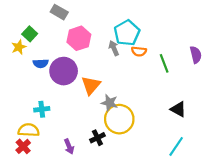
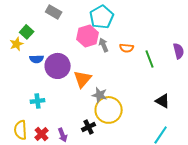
cyan pentagon: (127, 33) -> (102, 17), moved
pink hexagon: (79, 38) -> (88, 36), moved
yellow semicircle: (29, 130) -> (21, 130), moved, turned -96
red cross: (23, 146) -> (42, 134), moved

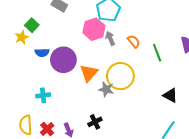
orange semicircle: (127, 48) -> (134, 41), turned -136
yellow circle: (109, 110) -> (120, 76), moved

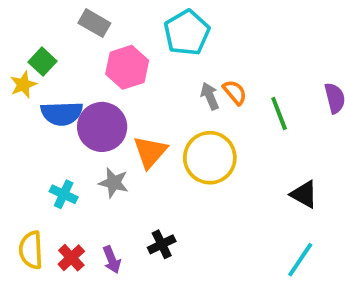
pink hexagon: (94, 29) -> (127, 67), moved
gray arrow: (110, 38) -> (210, 96), moved
blue semicircle: (42, 53) -> (62, 113), size x1.5
gray star: (106, 89) -> (114, 183), moved
cyan cross: (43, 95) -> (64, 194), turned 32

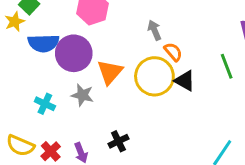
orange semicircle: (235, 92) -> (173, 52), moved
green line: (279, 113) -> (227, 66), moved
black triangle: (304, 194) -> (185, 81), moved
yellow semicircle: (31, 250) -> (20, 146), turned -64

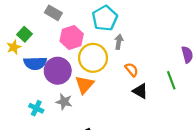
gray arrow: (154, 30) -> (119, 42), moved, turned 32
yellow circle: (154, 76) -> (93, 58), moved

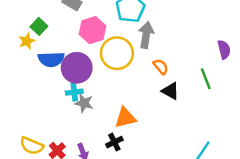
gray arrow: (119, 42) -> (146, 35), size x1.5
orange triangle: (84, 85) -> (125, 118), moved, turned 36
cyan cross: (36, 108) -> (74, 92), moved, turned -32

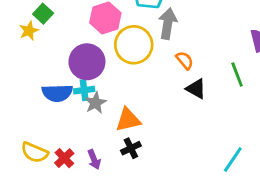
blue semicircle: (51, 59) -> (57, 93), moved
gray star: (84, 103) -> (95, 103), turned 30
orange triangle: (125, 118) -> (128, 120), moved

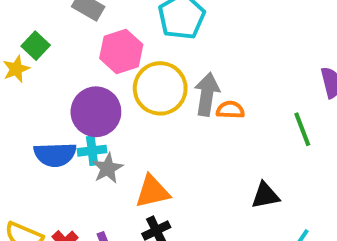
gray arrow: (168, 24) -> (207, 94), moved
orange semicircle: (185, 60) -> (230, 110), turned -48
black triangle: (196, 89) -> (265, 195), moved, turned -40

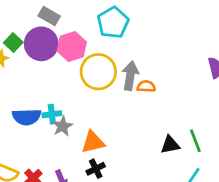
purple circle: (96, 112) -> (41, 44), moved
green line: (302, 129) -> (195, 141), moved

